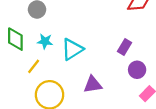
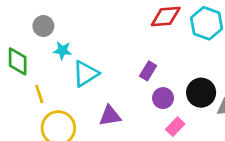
cyan star: (45, 41) -> (62, 50), moved
yellow line: (34, 66) -> (39, 94), turned -56

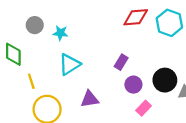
cyan star: (62, 50) -> (61, 33), moved

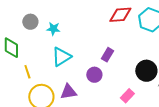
purple circle: (133, 85) -> (94, 75), moved
purple triangle: (90, 99) -> (68, 92), moved

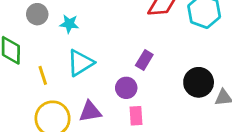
yellow line: (27, 72) -> (43, 75), moved
pink rectangle: (127, 96) -> (136, 116), moved, turned -48

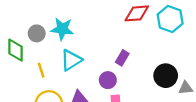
gray circle: (37, 14) -> (37, 33), moved
cyan star: (69, 24) -> (62, 29), size x1.5

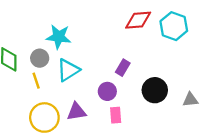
gray circle: (37, 33) -> (40, 58), moved
black circle: (166, 76) -> (155, 90), moved

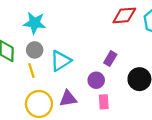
cyan star: (59, 37) -> (35, 23), moved

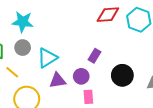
yellow line: (31, 70) -> (12, 72), moved, turned -32
purple triangle: (68, 99) -> (58, 80), moved

